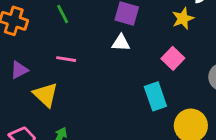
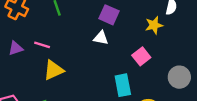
pink line: (66, 59) -> (42, 45), moved
yellow triangle: (46, 95) -> (54, 70), moved, turned 45

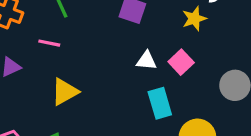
white triangle: (101, 38) -> (146, 61), moved
pink line: (42, 45) -> (49, 43), moved

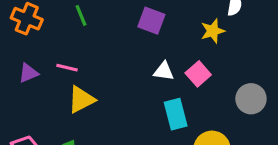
pink line: (49, 43) -> (67, 68), moved

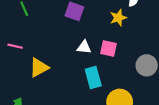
pink square: (198, 74) -> (109, 49), turned -35
yellow triangle: (81, 99) -> (39, 68), moved

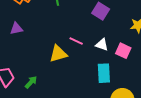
pink line: (15, 46) -> (76, 41), moved

